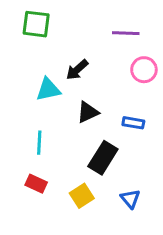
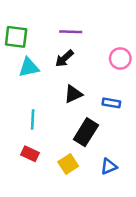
green square: (36, 24) -> (16, 37), moved
purple line: (126, 33) -> (71, 32), moved
cyan triangle: (48, 89) -> (29, 67), moved
blue triangle: (130, 199) -> (109, 166), turned 48

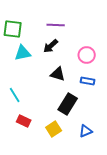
pink circle: (120, 58) -> (87, 55), moved
black triangle: (73, 94) -> (58, 74), turned 42
cyan line: (33, 119) -> (15, 95), moved, turned -35

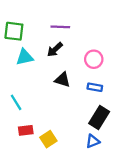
black rectangle: (68, 104) -> (99, 117), moved
red rectangle: (24, 121) -> (26, 130), turned -32
yellow square: (54, 129) -> (48, 139), moved

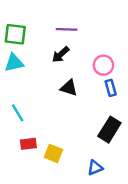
cyan triangle: (25, 57) -> (14, 63), moved
blue rectangle: (95, 87) -> (111, 88), moved, turned 64
yellow square: (48, 139) -> (53, 153), turned -35
blue triangle: (93, 141) -> (95, 168), moved

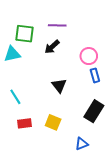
green square: (15, 34) -> (24, 34), moved
black triangle: (69, 88) -> (59, 86), moved, turned 35
yellow square: (53, 153) -> (53, 122), moved

